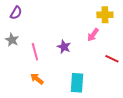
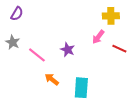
pink line: (35, 52) -> (37, 55), turned -36
red line: (112, 59) -> (119, 49), moved
orange arrow: (37, 79) -> (52, 79), moved

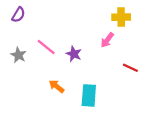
gray star: (13, 42) -> (18, 55), moved
red line: (119, 49) -> (130, 68), moved
pink line: (37, 55) -> (46, 47), moved

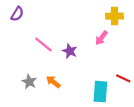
gray star: (18, 55) -> (29, 82), moved
red line: (130, 68) -> (123, 78), moved
cyan rectangle: (89, 95) -> (100, 92), moved

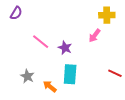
orange arrow: (53, 82) -> (50, 86), moved
cyan rectangle: (100, 92) -> (70, 74), moved

